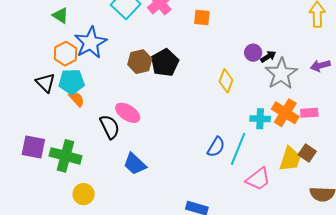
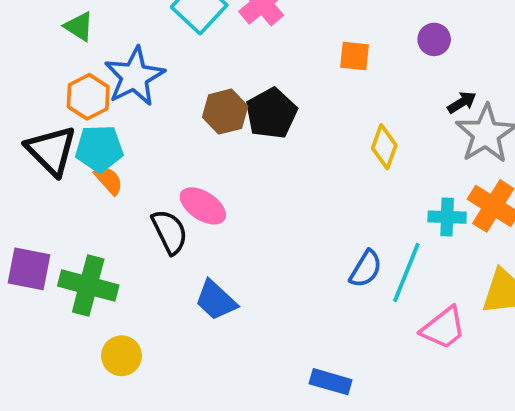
orange square: (202, 17) -> (355, 56), moved
purple circle: (253, 53) -> (434, 39), moved
black triangle: (45, 83) -> (51, 150), size x1.4

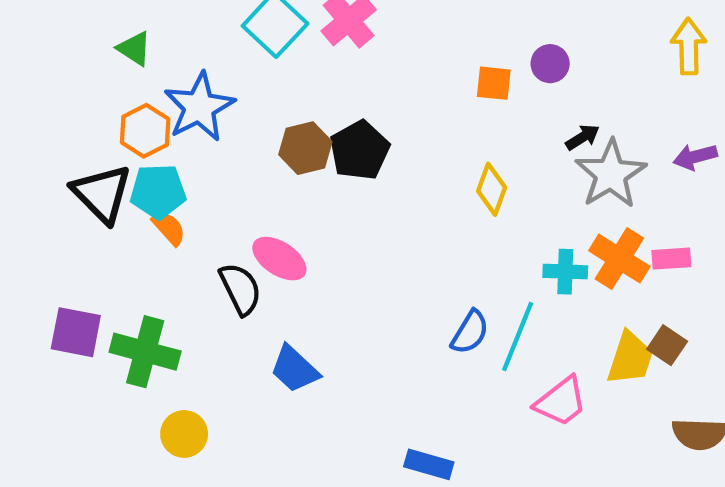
orange square: (355, 56) -> (494, 83), moved

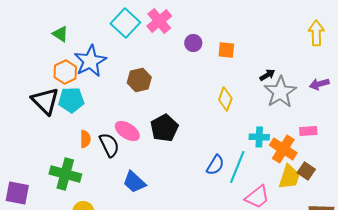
purple circle: (550, 64) -> (193, 43), moved
black pentagon: (360, 150) -> (164, 128), moved
orange semicircle: (169, 228) -> (85, 139), moved, turned 42
orange cross: (619, 259) -> (283, 149), moved
purple square: (76, 332) -> (17, 193), moved

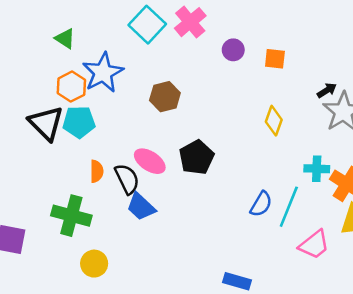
blue trapezoid: (134, 182) -> (141, 207), moved

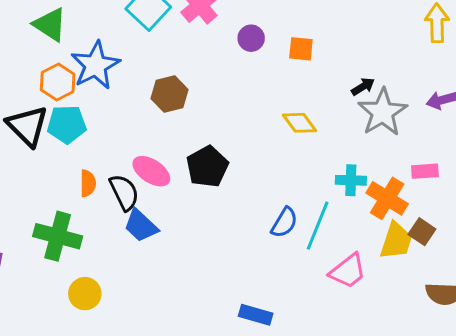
green triangle: (65, 38) -> (50, 25), size x1.4
yellow diamond: (274, 121) -> (299, 123), turned -56

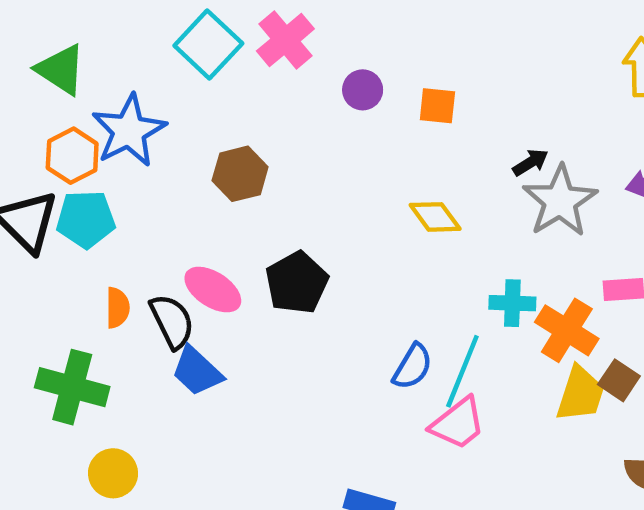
pink trapezoid: (348, 271) -> (458, 423), moved

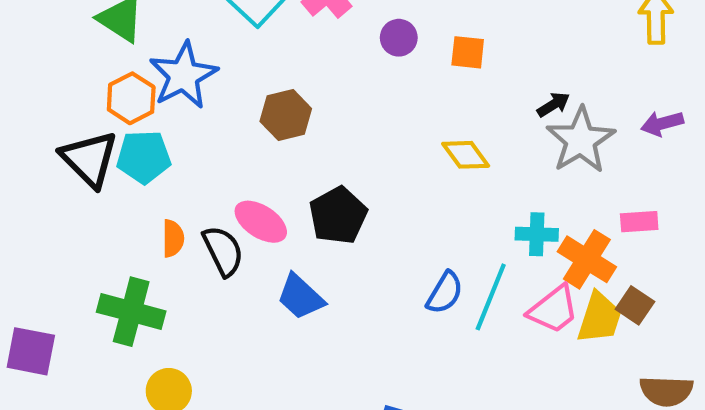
blue trapezoid: (197, 371) -> (300, 297), moved
pink trapezoid: (458, 423) -> (553, 309), moved

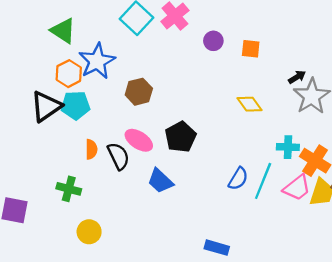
brown hexagon: (286, 115) -> (139, 92), moved
black triangle: (89, 159) -> (46, 106), turned 40
green cross: (131, 312) -> (69, 189), size x0.7

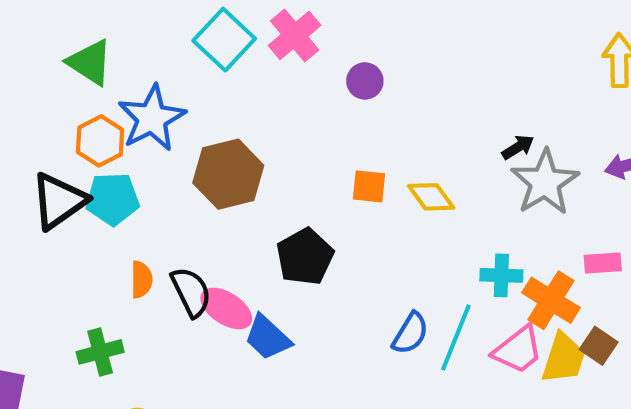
orange square: (251, 49) -> (369, 186), moved
brown hexagon: (139, 92) -> (228, 174), size x1.4
pink ellipse: (139, 140) -> (226, 309), moved
green cross: (69, 189) -> (100, 352), turned -30

